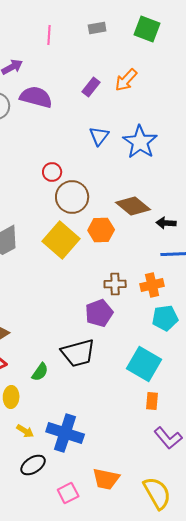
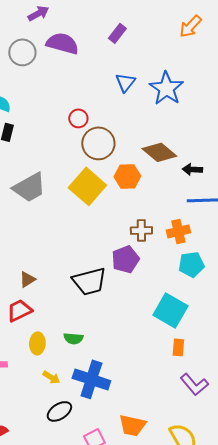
orange arrow: (126, 80) -> (190, 26), moved
black trapezoid: (78, 353) -> (89, 281), moved
green semicircle: (40, 372) -> (73, 338), moved, turned 60

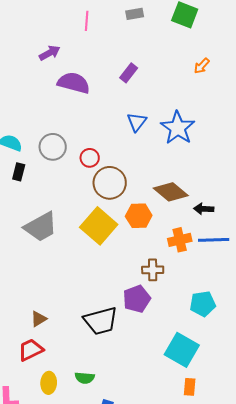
orange arrow: (190, 26) -> (202, 66), size x0.7
gray circle: (22, 52) -> (53, 147), moved
orange cross: (178, 231) -> (180, 240), moved

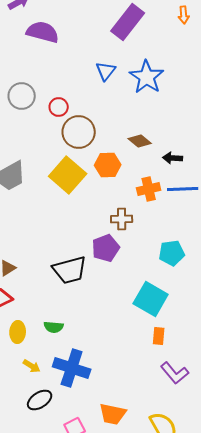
orange arrow: (202, 66) -> (184, 15), moved, turned -48
purple rectangle: (129, 73) -> (128, 22), moved, size x1.8
brown diamond: (171, 192) -> (140, 141), size x0.7

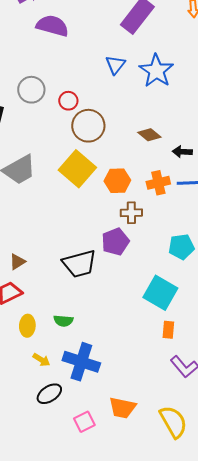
orange hexagon: (108, 165) -> (117, 181), moved

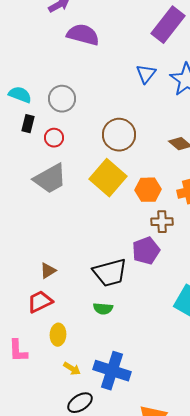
red circle: (68, 101) -> (54, 138), moved
green semicircle: (63, 321) -> (103, 309), moved

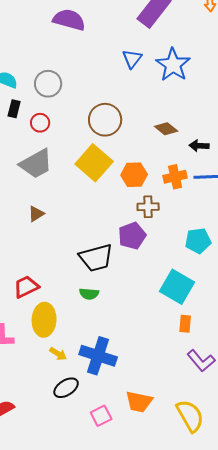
brown triangle: (48, 271) -> (36, 214), moved
yellow ellipse: (58, 335) -> (44, 320), size x1.5

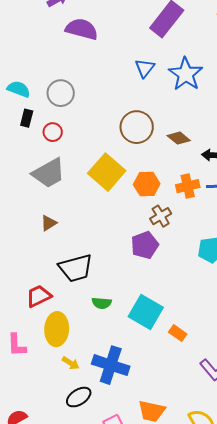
brown circle: (105, 120) -> (137, 127), moved
brown cross: (148, 207) -> (161, 216), turned -30
black trapezoid: (96, 258) -> (76, 268), moved
cyan square: (177, 287) -> (146, 312), moved
orange rectangle: (185, 324) -> (178, 333), moved, turned -60

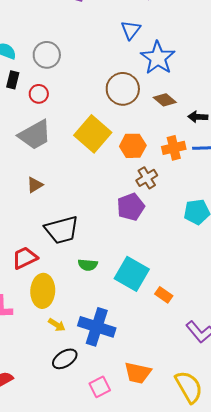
blue star: (186, 74) -> (158, 58), moved

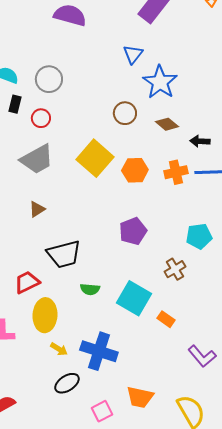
brown circle: (123, 89) -> (125, 113), size x0.7
brown cross: (147, 178) -> (175, 269), moved

